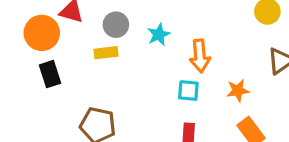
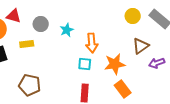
yellow rectangle: (106, 53) -> (27, 44), moved
orange star: (238, 91) -> (115, 64), size x1.5

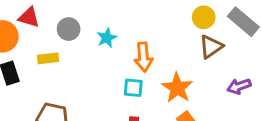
brown triangle: (141, 46) -> (211, 47), moved
orange star: (115, 64) -> (177, 88), turned -30

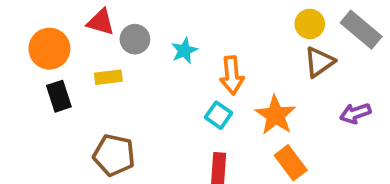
red triangle: (29, 17) -> (101, 22), moved
cyan square: (133, 88) -> (219, 115), turned 30

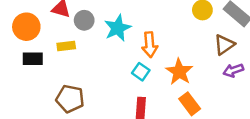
cyan star: (184, 51) -> (118, 28), size x1.5
brown triangle: (319, 62) -> (224, 45), moved
black rectangle: (59, 96) -> (33, 59), turned -72

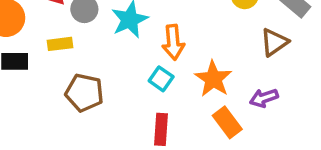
purple arrow: (233, 70) -> (264, 98), moved
brown pentagon: (70, 99) -> (84, 93), moved

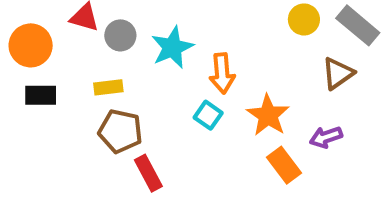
yellow rectangle: (60, 44) -> (108, 87), moved
red rectangle: (161, 129) -> (148, 173), moved, turned -32

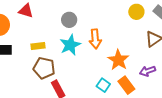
gray circle: (120, 35) -> (69, 20), moved
cyan star: (172, 47) -> (70, 45), moved
cyan square: (208, 115) -> (103, 85), moved

